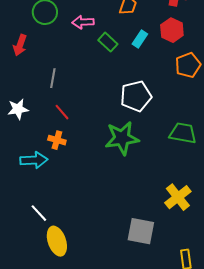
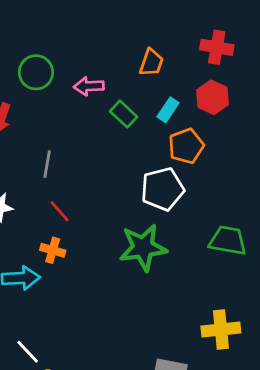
orange pentagon: (188, 65) -> (186, 146), moved
yellow cross: (178, 197) -> (221, 329), turned 32

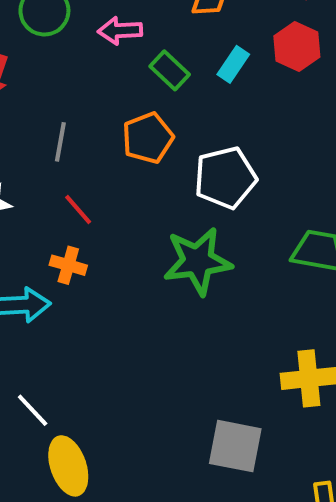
orange pentagon: (186, 146) -> (148, 138), moved

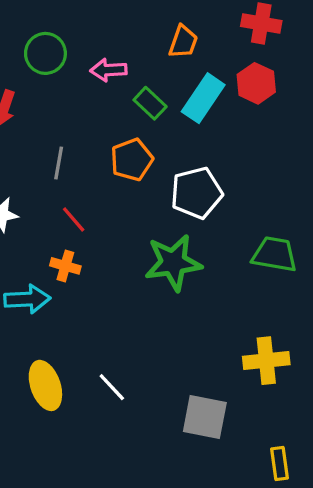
cyan rectangle: (233, 64) -> (203, 98), size x1.6
white line: (33, 410) -> (112, 387), moved
yellow ellipse: (68, 466) -> (45, 385), moved

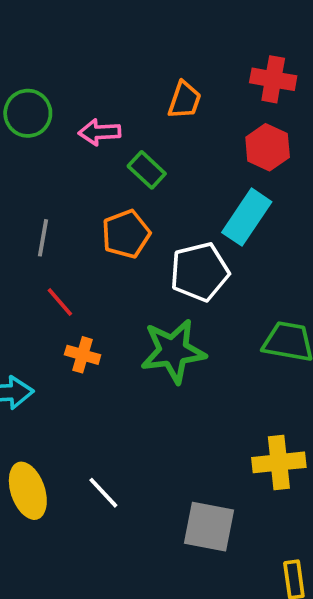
cyan rectangle: (203, 98) -> (247, 217), moved
orange cross: (65, 266) -> (83, 355), moved

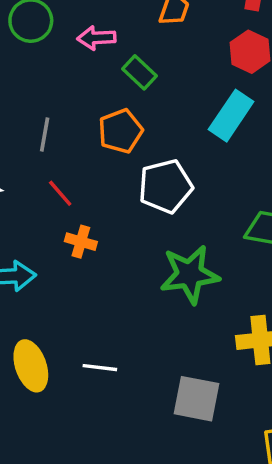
white pentagon: (200, 272) -> (165, 186), moved
green star: (173, 351) -> (190, 274), moved
white line: (103, 493) -> (100, 368), turned -40

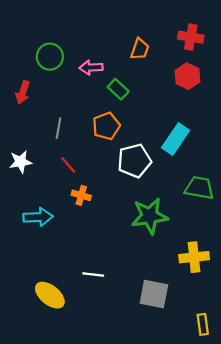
cyan rectangle: (231, 116) -> (176, 139), moved
yellow ellipse: (31, 366) -> (50, 295), moved, turned -32

